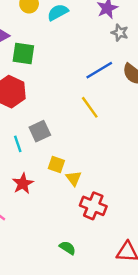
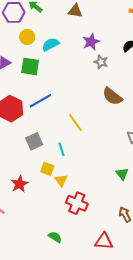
green square: (23, 53) -> (30, 66), moved
blue line: (99, 70) -> (40, 101), moved
cyan line: (18, 144) -> (61, 149), moved

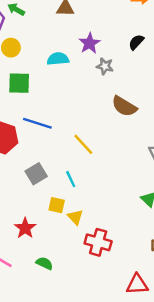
cyan semicircle: (51, 44) -> (58, 59), moved, turned 30
blue line: (40, 101) -> (37, 123), turned 55
green semicircle: (55, 237) -> (44, 263), moved

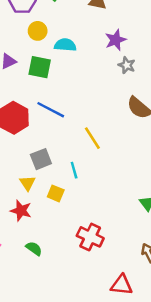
cyan semicircle: (58, 59) -> (65, 45), moved
yellow triangle: (75, 217) -> (27, 183), moved
red star: (25, 228) -> (21, 211), turned -30

